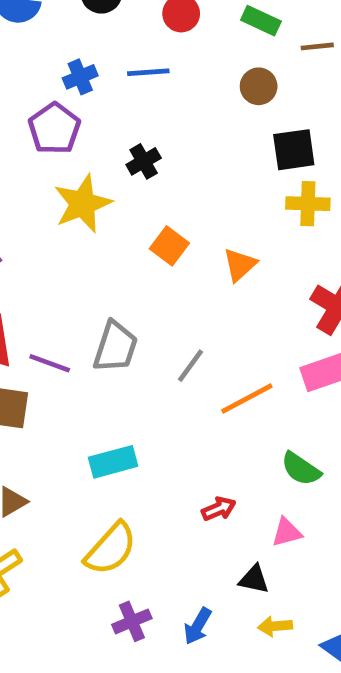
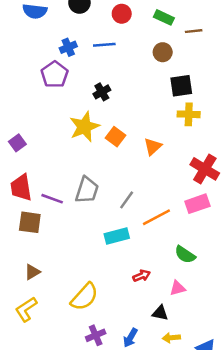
yellow star: (83, 204) -> (84, 127), moved
cyan rectangle: (113, 462) -> (117, 236), moved

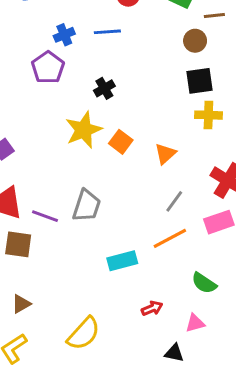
brown circle: (163, 52) -> (195, 41), moved
gray line: (127, 200) -> (174, 201), moved

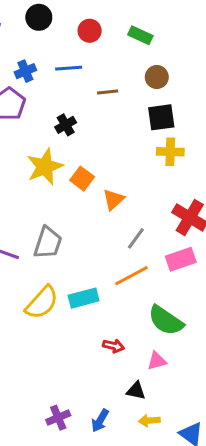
brown line: (214, 15) -> (108, 92), moved
orange triangle: (165, 154) -> (113, 200), moved
green semicircle: (204, 283) -> (166, 321), size x1.4
red arrow: (152, 308) -> (113, 346), turned 36
yellow semicircle: (84, 334) -> (42, 303), moved

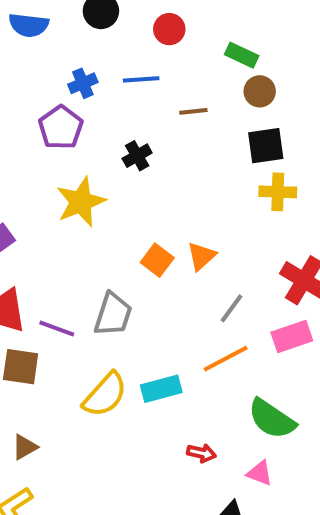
green rectangle: (140, 35) -> (242, 55), moved
yellow star: (45, 167) -> (81, 202), moved
orange square: (82, 179) -> (157, 260), moved
pink triangle: (157, 361) -> (260, 473), turned 36

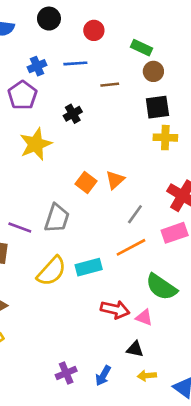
red arrow: (201, 453) -> (115, 309), size x1.5
pink triangle: (260, 473) -> (144, 317), moved

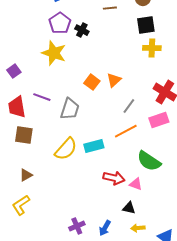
purple pentagon: (22, 95) -> (60, 23), moved
black cross: (73, 114) -> (82, 30), turned -32
yellow star: (36, 144) -> (54, 53), turned -30
purple line: (20, 227) -> (42, 97), moved

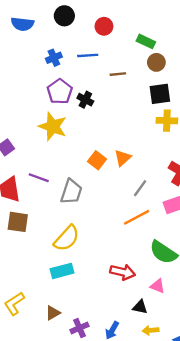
cyan rectangle: (94, 146) -> (62, 271), moved
brown triangle: (26, 175) -> (53, 313), moved
pink triangle: (136, 184) -> (158, 286), moved

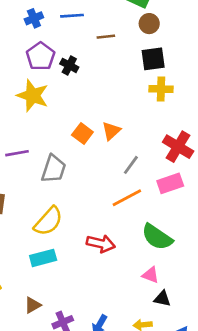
purple line: (39, 178) -> (17, 153), turned -30
red arrow: (123, 272) -> (101, 244), moved
black triangle: (140, 307) -> (162, 299), moved

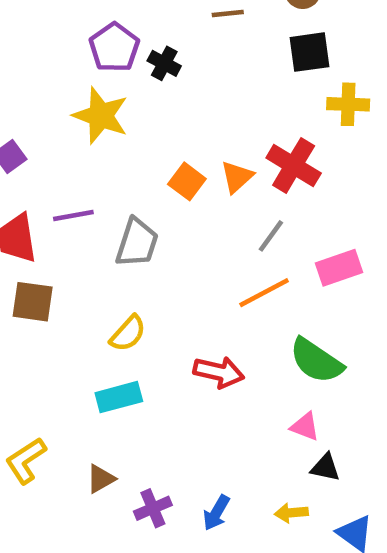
yellow cross: (161, 89) -> (348, 104), moved
red cross: (178, 147) -> (294, 166), moved
yellow semicircle: (48, 221) -> (128, 333), size x0.7

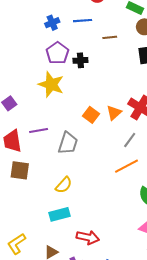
black cross: (164, 63) -> (80, 60), turned -32
red arrow: (219, 372) -> (88, 237), moved

